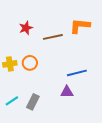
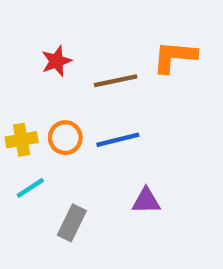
blue line: (77, 73) -> (118, 140), moved
cyan line: (12, 101) -> (30, 188), moved

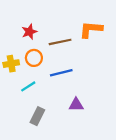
orange circle: (65, 138) -> (34, 58), moved
yellow cross: (22, 140) -> (11, 64), moved
cyan line: (30, 188) -> (28, 86), moved

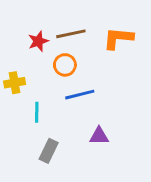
brown line: (60, 42) -> (71, 34), moved
orange circle: (34, 58) -> (65, 65), moved
cyan line: (28, 86) -> (37, 112), turned -56

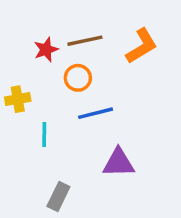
orange L-shape: (118, 38) -> (142, 46), turned 144
purple triangle: (99, 136) -> (119, 163), size x1.4
gray rectangle: (49, 151) -> (58, 196), moved

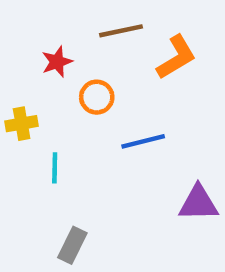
brown line: (85, 41) -> (121, 31), moved
blue line: (96, 113) -> (143, 141), moved
purple triangle: (119, 163) -> (198, 203), moved

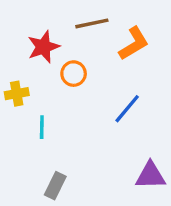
red star: (57, 62) -> (43, 47), size x1.4
blue line: (143, 141) -> (127, 109), moved, turned -36
purple triangle: (198, 203) -> (150, 176), moved

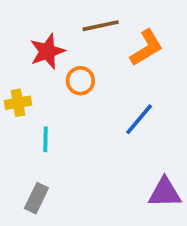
gray rectangle: (55, 186) -> (36, 198), moved

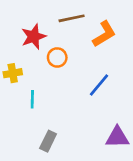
gray rectangle: (36, 198) -> (48, 141), moved

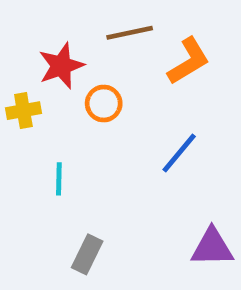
yellow cross: (13, 73) -> (23, 111), moved

